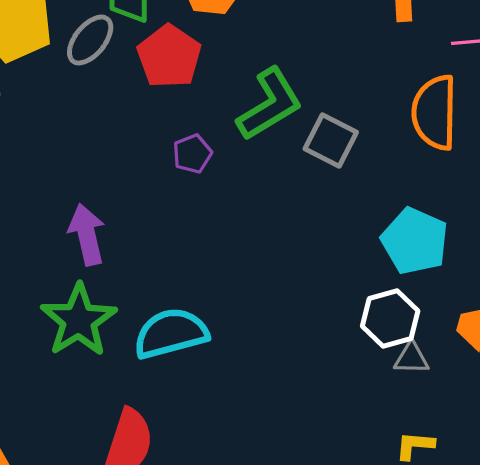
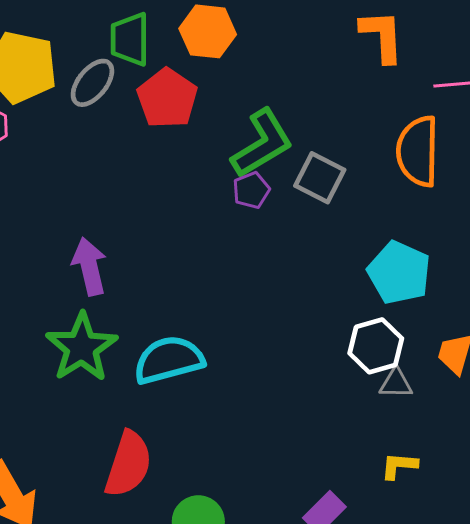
purple pentagon: (192, 154) -> (251, 190), moved

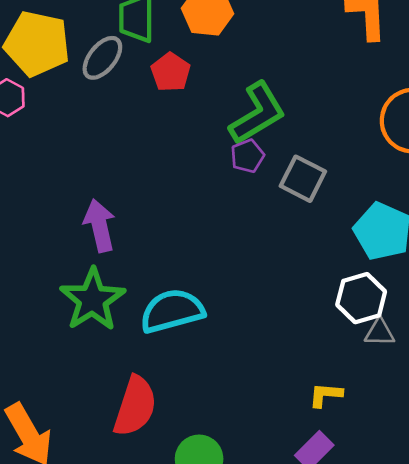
red pentagon: (167, 98) -> (171, 72), size x0.7
gray square: (320, 178) -> (303, 179), moved
yellow L-shape: (399, 466) -> (326, 395), moved

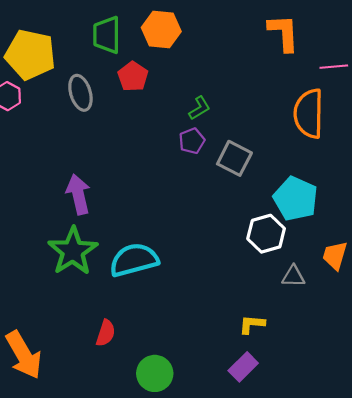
gray ellipse: (102, 58) -> (80, 93), moved, turned -56
green L-shape: (257, 113) -> (199, 108), size x0.5
white hexagon: (361, 298) -> (266, 234), moved
red semicircle: (135, 406) -> (106, 333), size x0.6

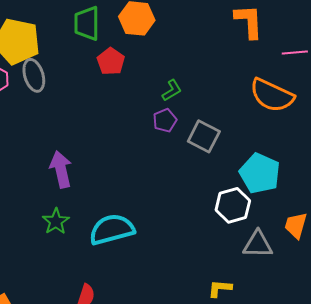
gray ellipse: (80, 93) -> (34, 75), moved
orange semicircle: (309, 114) -> (272, 95), turned -66
green star: (73, 251) -> (56, 221), size x0.6
gray triangle: (293, 276) -> (258, 244), size x1.4

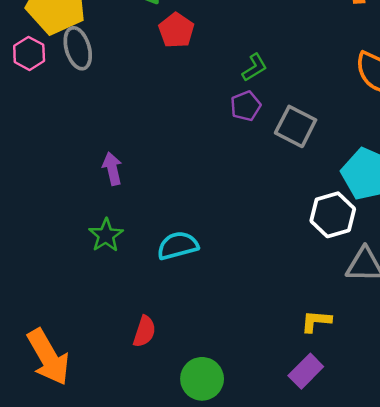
purple arrow: (61, 169) -> (112, 169), size x0.7
cyan semicircle: (112, 229) -> (178, 246), size x0.7

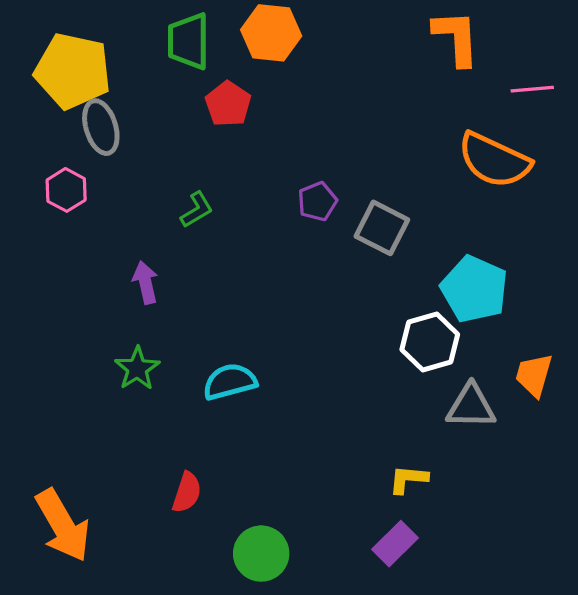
pink hexagon: (29, 53) -> (66, 190), moved
green L-shape: (255, 68) -> (197, 210), moved

